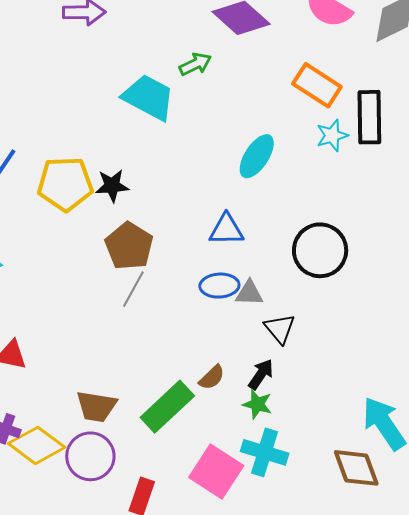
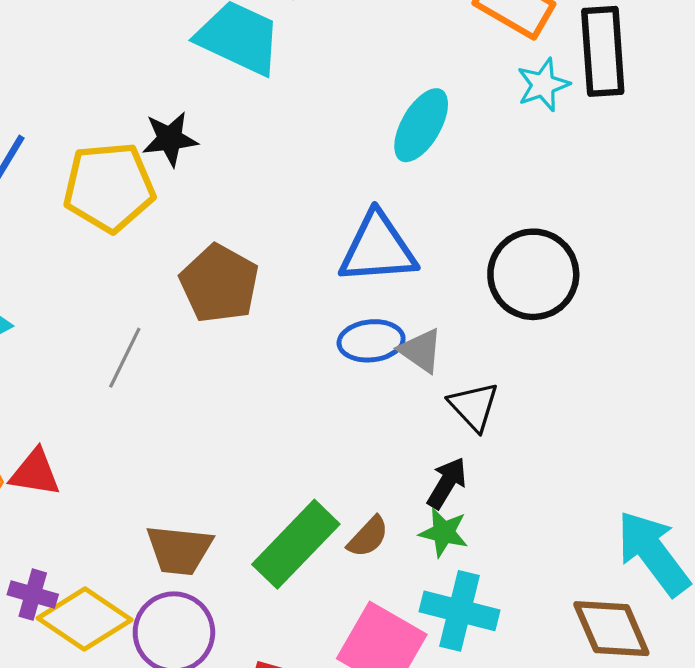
black star: (112, 186) -> (170, 139), moved
blue triangle: (226, 230) -> (378, 248), size x1.4
gray line: (133, 289) -> (125, 358), moved
gray triangle: (249, 293) -> (421, 351), turned 36
brown semicircle: (212, 377) -> (368, 537), moved

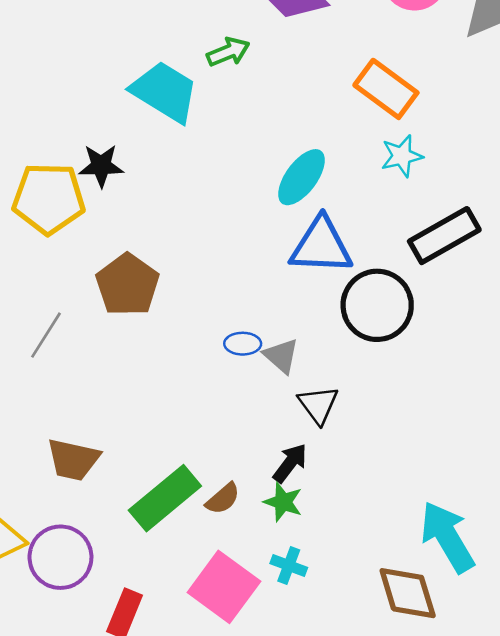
black rectangle: (603, 51) -> (444, 236), moved, turned 58
blue triangle: (378, 248) -> (321, 246), moved
blue ellipse: (371, 341) -> (243, 344), size x0.7
brown trapezoid: (179, 550) -> (73, 460), moved
cyan cross: (459, 611) -> (289, 566), size x0.6

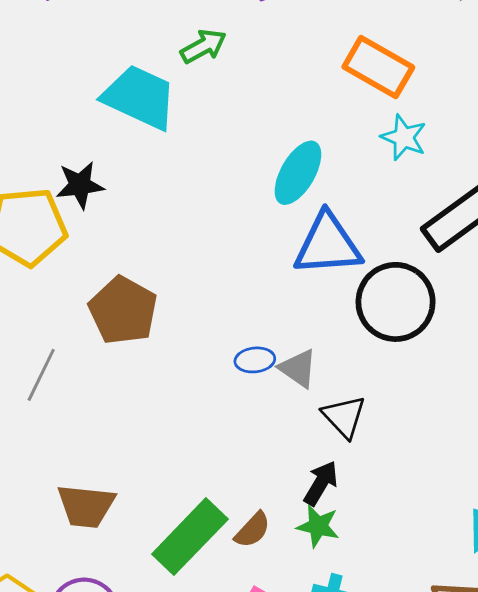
cyan star: (402, 156) -> (404, 137), turned -30

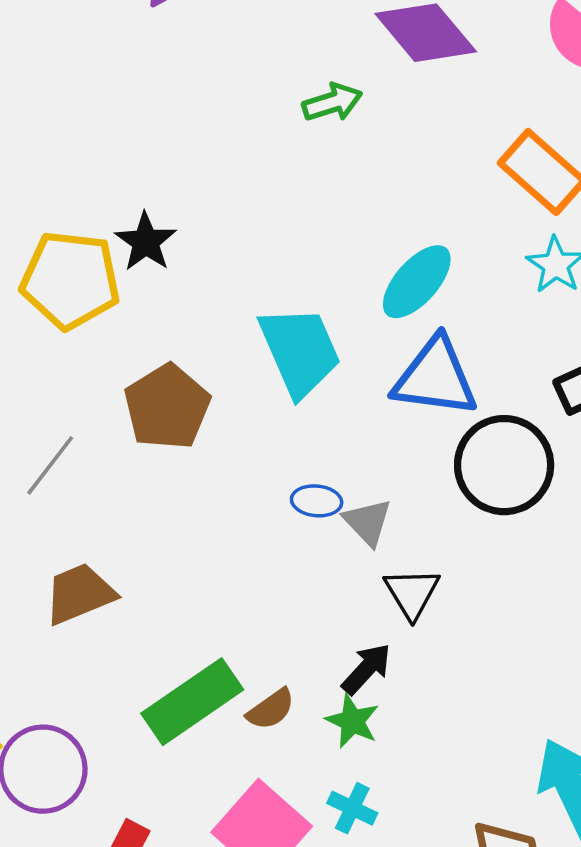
cyan trapezoid: (140, 97) -> (300, 351), moved, turned 30
black star: (80, 185) -> (146, 242), turned 30
brown trapezoid: (86, 506) -> (80, 594), moved, turned 140

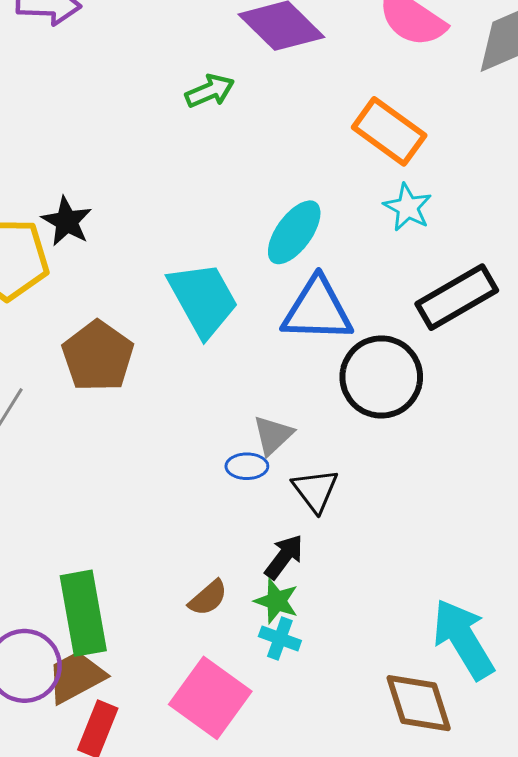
blue ellipse: (317, 501) -> (247, 466), moved
gray triangle: (367, 522) -> (273, 435), turned 36
brown trapezoid: (80, 594) -> (76, 677), moved
green rectangle: (192, 702) -> (83, 613), moved, turned -60
cyan cross: (352, 808) -> (280, 639), moved

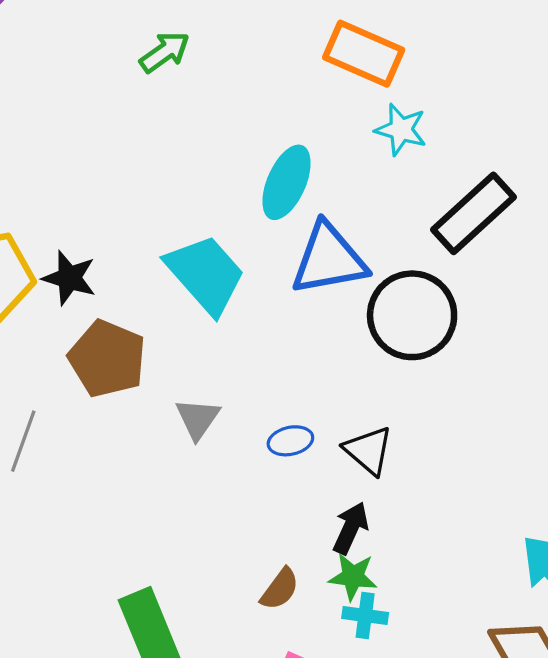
black star: (67, 221) -> (69, 278), moved
gray triangle: (273, 435) -> (198, 419), moved

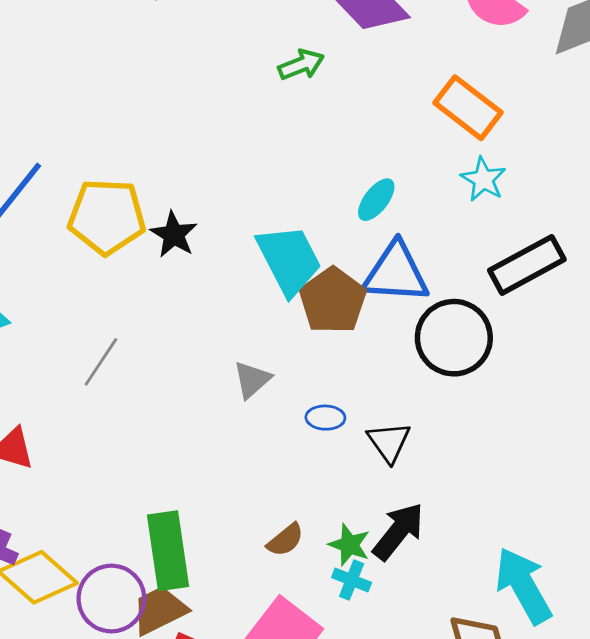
cyan ellipse: (287, 182) -> (376, 200), size x0.7
brown pentagon: (107, 359) -> (333, 301), moved
black arrow: (351, 528) -> (398, 531), moved, size x1.4

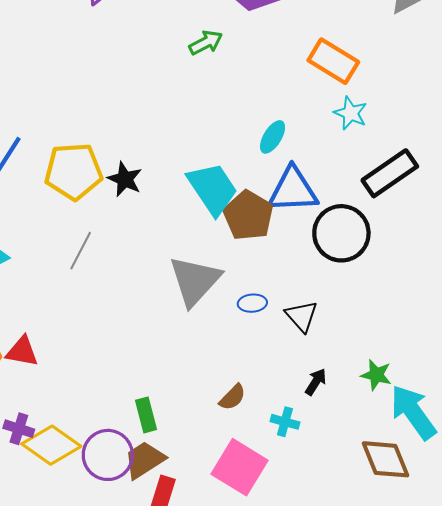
gray line: (101, 362) -> (81, 251), moved
gray triangle: (252, 380) -> (195, 281), size x1.8
black arrow: (398, 531) -> (316, 382), size x0.6
green star: (349, 545) -> (376, 375), moved
green rectangle: (168, 551) -> (146, 415), size x0.6

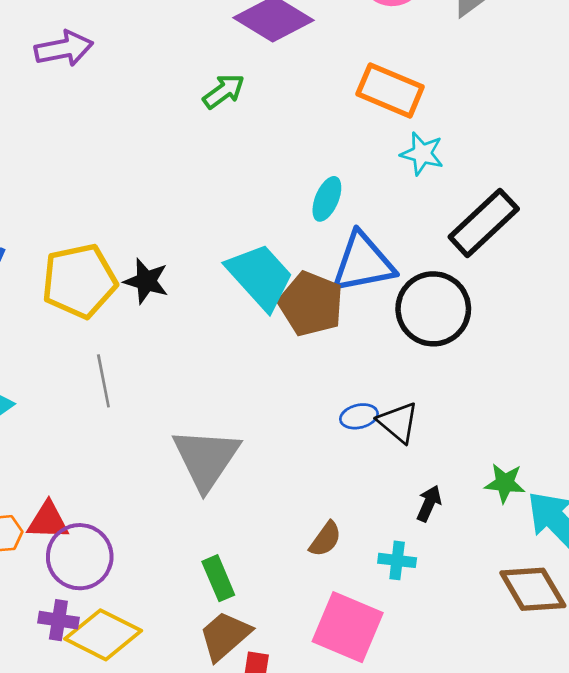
gray line: (81, 251) -> (103, 381), turned -30
gray triangle: (195, 281) -> (206, 459), moved
blue ellipse: (252, 303) -> (359, 416), moved
purple circle: (108, 455) -> (80, 557), moved

